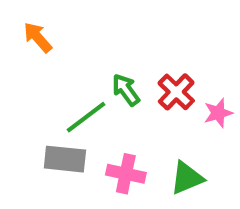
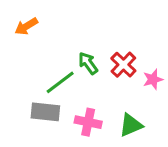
orange arrow: (38, 37) -> (26, 26), turned -80

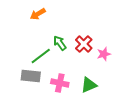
orange arrow: (26, 26) -> (38, 14), moved

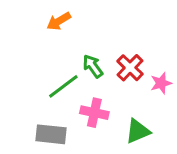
gray rectangle: (31, 76) -> (51, 134), moved
pink cross: (60, 83) -> (94, 113), moved

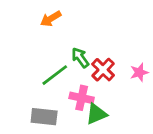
red cross: (130, 68) -> (103, 70), moved
green triangle: (138, 131) -> (96, 114), moved

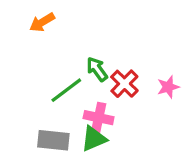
orange arrow: (51, 19) -> (42, 22), moved
green triangle: (96, 114) -> (94, 139), moved

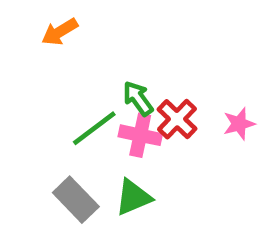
pink cross: (99, 118) -> (140, 135), moved
gray rectangle: (53, 140) -> (76, 200), turned 40

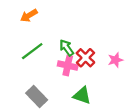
green line: (94, 128) -> (32, 51), moved
green triangle: (133, 197) -> (82, 95), moved, turned 42

